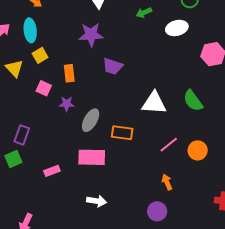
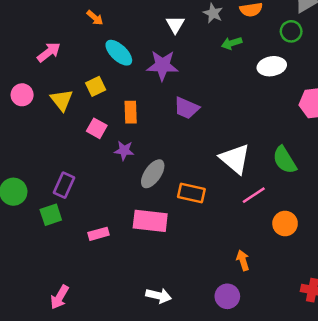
cyan ellipse: (30, 30) -> (119, 53), moved, turned -45
white triangle: (154, 103) -> (235, 159), turned 32
pink line: (169, 145) -> (254, 195), moved
white arrow: (97, 201) -> (159, 296), moved

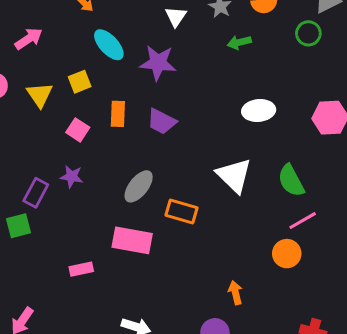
white ellipse: (272, 66) -> (259, 110), moved
purple trapezoid: (186, 108) -> (162, 121), moved
purple star: (124, 150) -> (72, 177), moved
pink line: (254, 195) -> (303, 221), moved
pink rectangle: (98, 234) -> (81, 269), moved

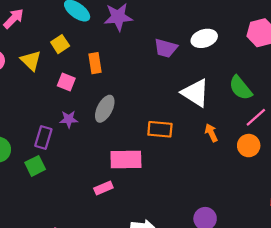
purple trapezoid: (162, 121) -> (166, 48), moved
gray ellipse: (139, 186) -> (105, 109), moved
pink rectangle: (81, 269) -> (103, 188), moved
orange arrow: (235, 293) -> (211, 133), moved

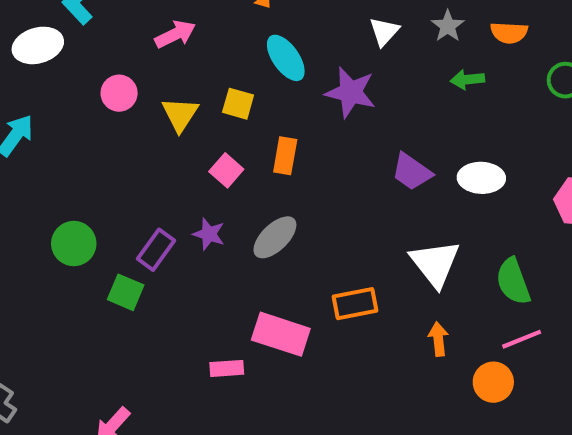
yellow square: (60, 44) -> (238, 104), turned 30
orange rectangle: (160, 129) -> (355, 304), turned -35
green square: (35, 166) -> (126, 292), turned 30

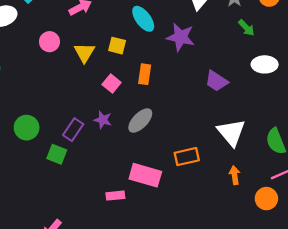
green arrow: (467, 80) -> (246, 28), turned -126
white ellipse: (481, 178) -> (265, 64), moved

